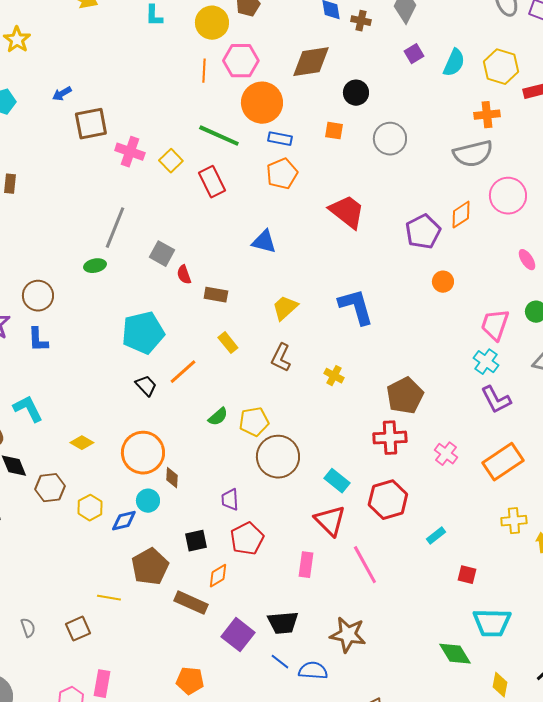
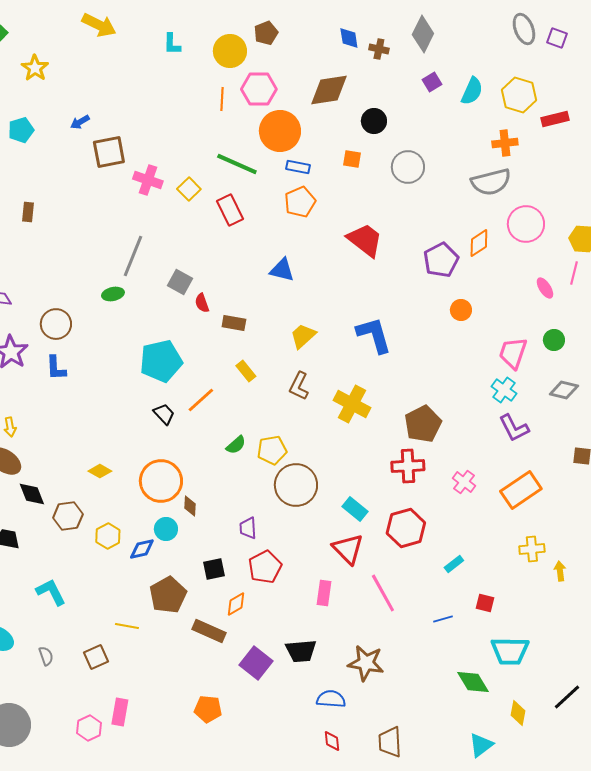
yellow cross: (334, 376) -> (352, 404), size x1.8
cyan L-shape: (28, 409) -> (51, 592), moved
blue line: (280, 662) -> (443, 619), moved, turned -54

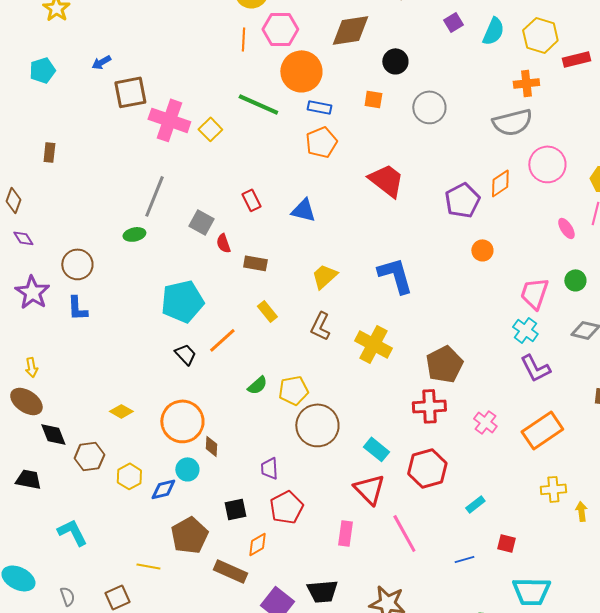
pink cross: (148, 180) -> (169, 120), size x1.4
red rectangle: (230, 210) -> (251, 200), moved, size x0.7

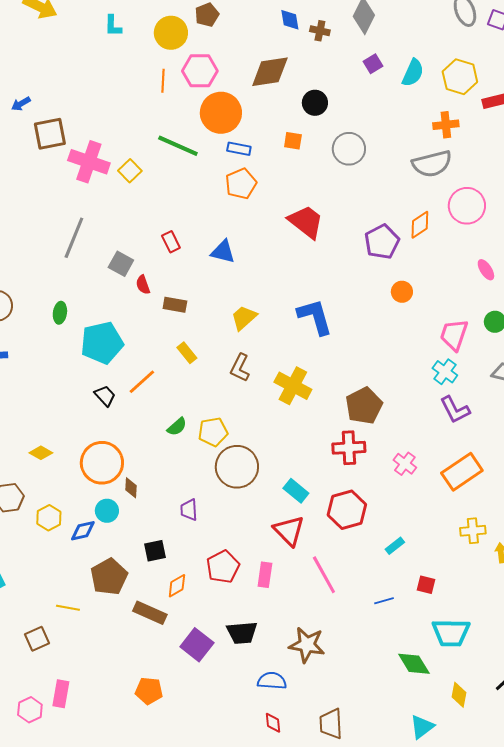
green ellipse: (134, 234) -> (60, 313), moved, turned -70
red pentagon: (286, 507) -> (223, 567), moved

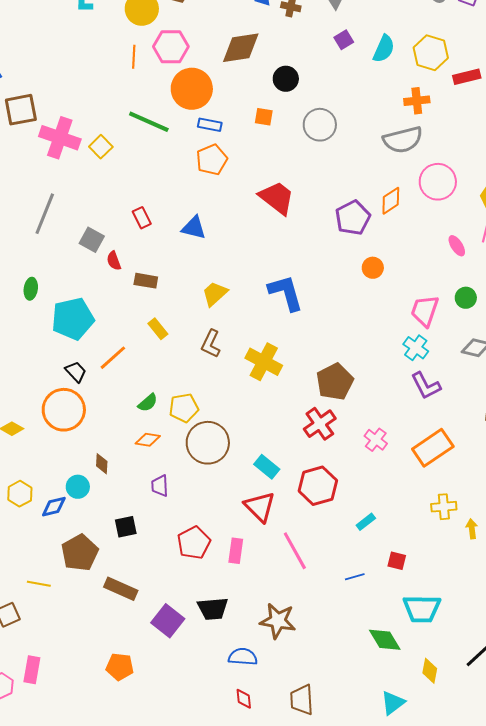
red cross: (349, 448) -> (320, 424), turned -32
orange circle: (102, 463) -> (64, 410), moved
orange diamond: (177, 586) -> (148, 440), moved, turned 40

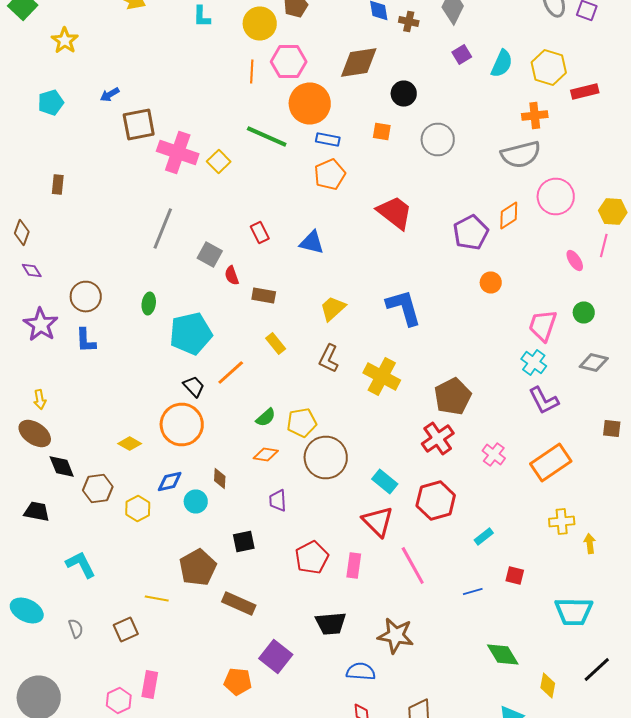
blue diamond: (54, 507) -> (170, 482), moved
cyan trapezoid: (422, 609) -> (574, 612), moved
purple square: (168, 621) -> (276, 656), moved

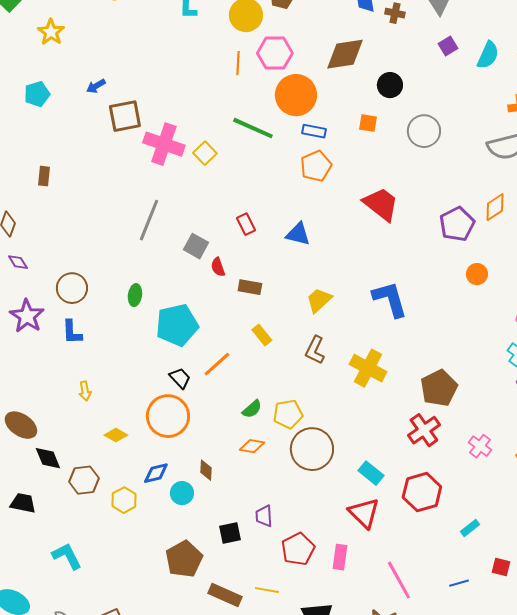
yellow arrow: (40, 400) -> (85, 391), moved
purple trapezoid: (278, 500) -> (264, 516), moved
pink line: (413, 566) -> (399, 580), moved
yellow line: (157, 598) -> (267, 590), moved

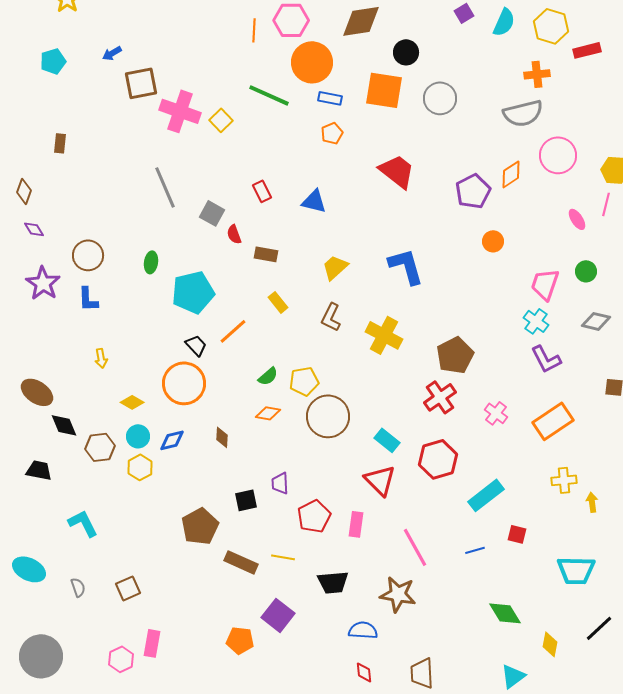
orange square: (368, 123) -> (384, 90), size x2.0
orange pentagon: (316, 166) -> (332, 133), size x0.7
gray line: (149, 220) -> (165, 187), turned -45
cyan circle: (182, 493) -> (138, 436), moved
cyan rectangle: (470, 528) -> (486, 495), size x1.8

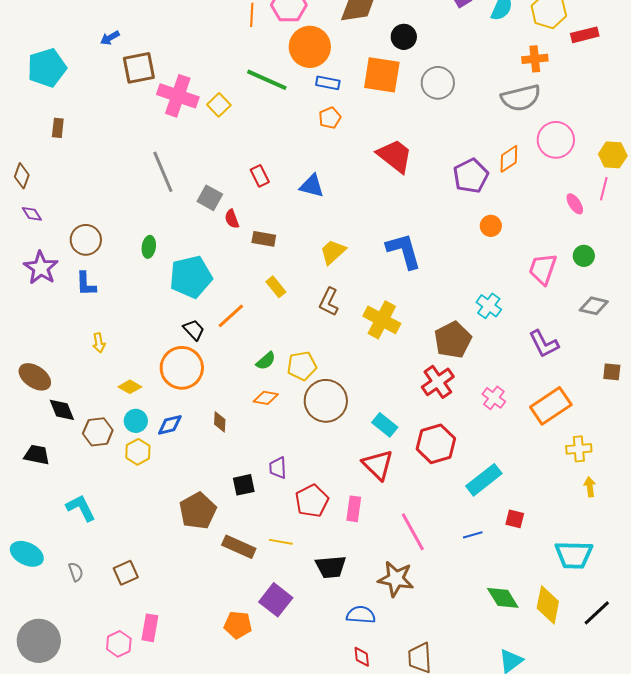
cyan pentagon: (53, 61) -> (47, 68), moved, size x1.5
cyan cross: (536, 321) -> (489, 306), moved
yellow cross: (564, 480) -> (579, 449), moved
yellow diamond: (550, 644) -> (548, 605), moved, size x1.5

